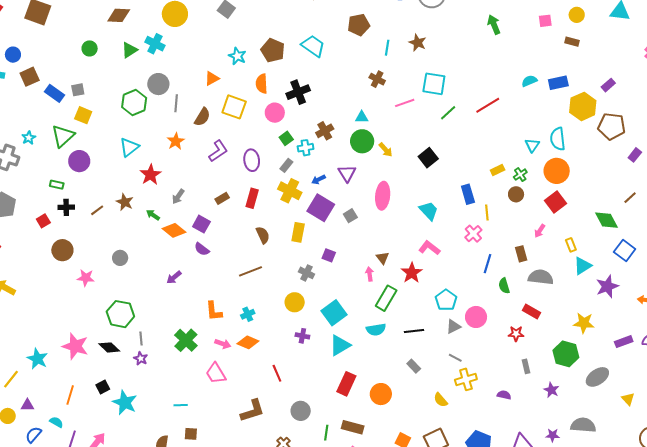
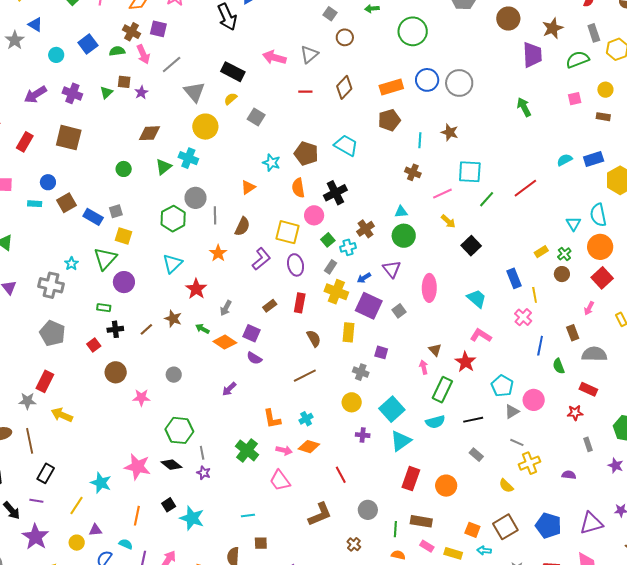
yellow square: (234, 107) -> (288, 232), moved
yellow arrow: (386, 150) -> (448, 221), moved

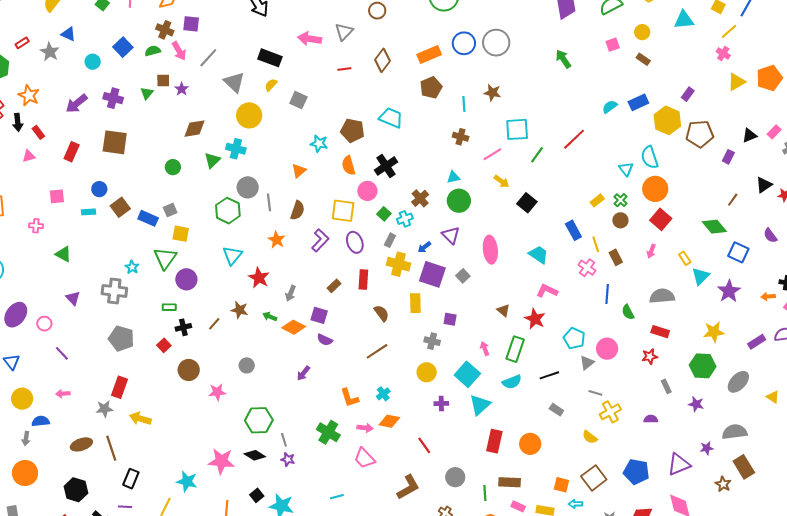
brown rectangle: (603, 117) -> (643, 59), turned 32
brown rectangle: (573, 333) -> (616, 257), moved
pink arrow: (424, 367) -> (485, 349), moved

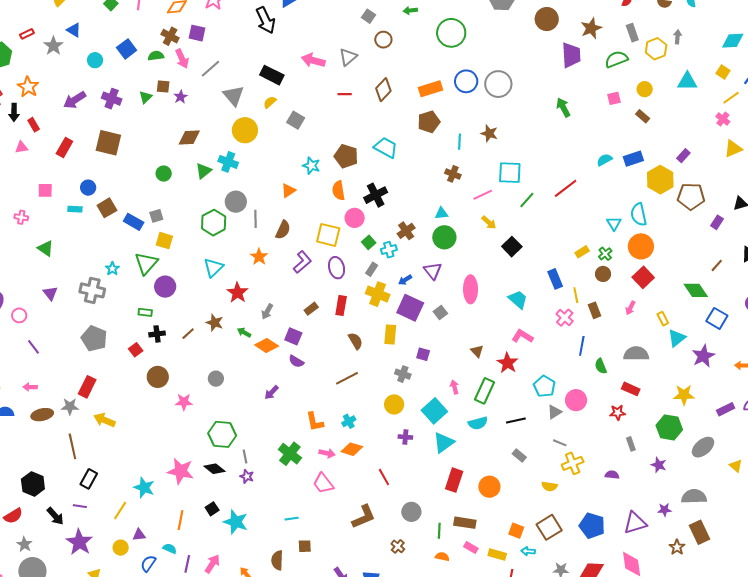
yellow semicircle: (590, 437) -> (549, 486), turned -35
brown ellipse: (81, 444) -> (42, 415), moved

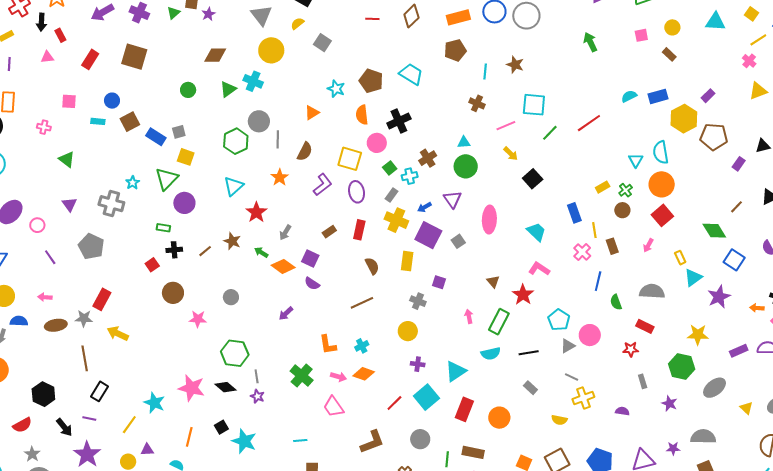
gray pentagon: (94, 338) -> (91, 246), moved
cyan square: (434, 411) -> (426, 397), moved
red line: (384, 477) -> (394, 403), turned 72

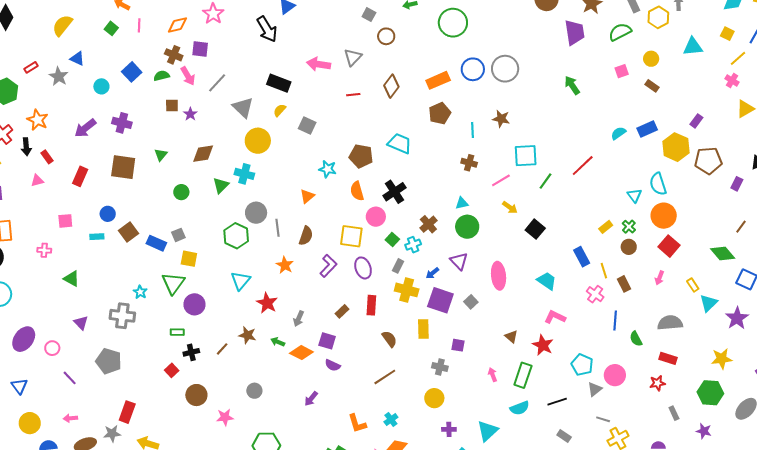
green triangle: (173, 13) -> (161, 155), moved

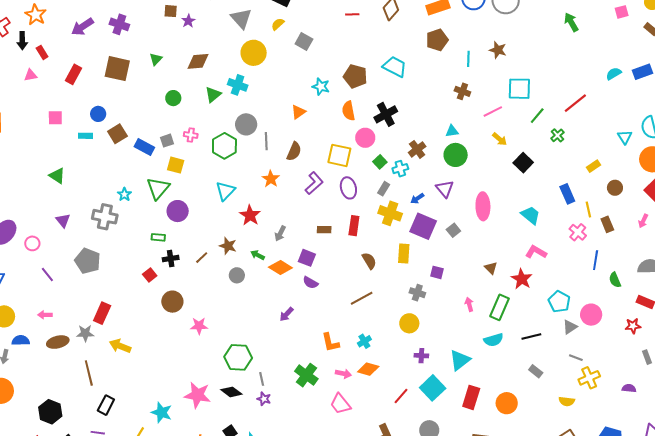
green cross: (629, 227) -> (557, 135), moved
pink cross: (44, 250) -> (191, 135), moved
brown rectangle: (342, 311) -> (324, 230), turned 40
gray circle: (254, 391) -> (237, 275), moved

